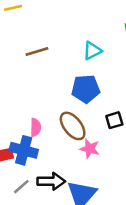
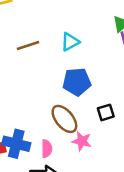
cyan triangle: (92, 51) -> (70, 42), moved
pink semicircle: (36, 127) -> (47, 149), moved

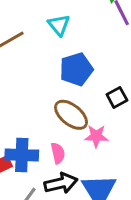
cyan triangle: (70, 42) -> (59, 25), turned -30

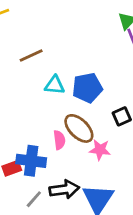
cyan triangle: (59, 25) -> (55, 85), moved, turned -50
pink semicircle: (58, 153) -> (59, 140), moved

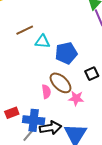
cyan triangle: (55, 85) -> (42, 42), moved
blue cross: (31, 161) -> (34, 120), moved

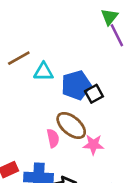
black square: (92, 74) -> (94, 94), moved

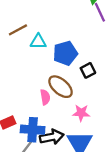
black square: (94, 94) -> (88, 70), moved
pink star: (93, 145) -> (81, 113), moved

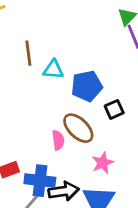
brown line: (18, 30) -> (28, 53), turned -72
pink star: (81, 113) -> (103, 163), turned -30

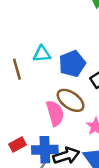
brown line: (28, 53) -> (17, 69), moved
pink semicircle: (58, 140) -> (55, 113), size x1.5

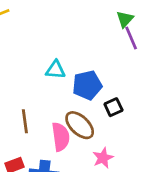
brown line: (17, 69) -> (25, 121), moved

